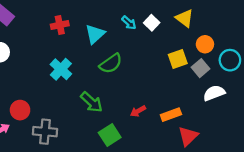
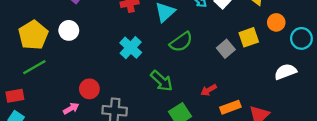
gray square: (200, 68) -> (226, 49), moved
orange rectangle: (171, 115) -> (230, 107), moved

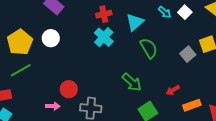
green semicircle: (181, 42) -> (149, 48), turned -85
cyan cross: (131, 48) -> (104, 37), moved
pink arrow: (71, 108) -> (53, 106), turned 32

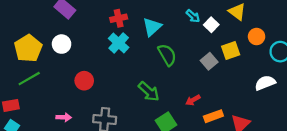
cyan arrow: (165, 12) -> (193, 16), moved
white square: (185, 12) -> (211, 25), moved
red circle: (69, 89) -> (84, 81), moved

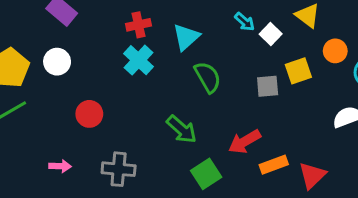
gray square: (209, 61) -> (268, 86), turned 35
red arrow: (193, 100) -> (245, 142), size x1.5

